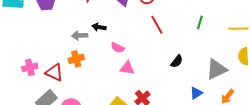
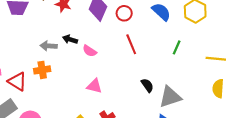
pink semicircle: (118, 48) -> (90, 51), moved
black semicircle: (177, 61) -> (147, 85), turned -80
gray triangle: (216, 69) -> (170, 97), moved

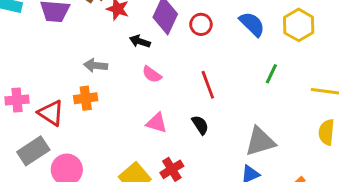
black arrow: (70, 39) -> (140, 41), moved
red line: (131, 44) -> (208, 85), moved
black semicircle: (147, 85) -> (200, 125), moved

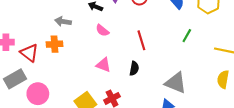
black semicircle: (200, 125) -> (134, 68), turned 40
gray triangle: (260, 141) -> (176, 83), turned 35

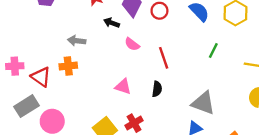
pink semicircle: (102, 30) -> (132, 44), moved

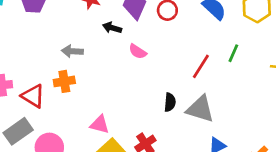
red line: (164, 58) -> (201, 66), moved, turned 55
pink triangle: (123, 87) -> (100, 124), moved
gray triangle: (203, 103) -> (200, 109), moved

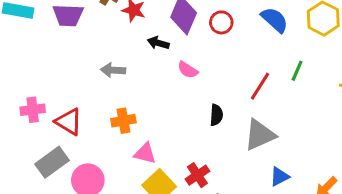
orange cross: (64, 81) -> (123, 121), moved
black semicircle: (170, 102) -> (216, 115), moved
gray triangle: (200, 109) -> (260, 135), turned -40

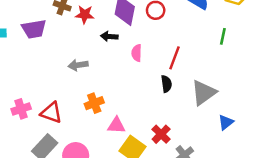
pink semicircle: (188, 70) -> (137, 53), turned 70
red line: (260, 86) -> (174, 58), moved

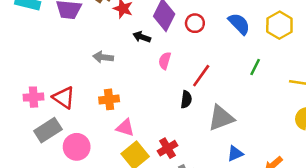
pink cross: (21, 109) -> (33, 97), moved

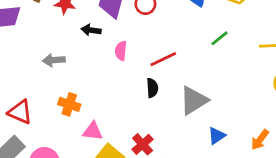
green line: (255, 67) -> (219, 38), turned 36
red line: (201, 76) -> (163, 59), turned 40
orange cross: (109, 99) -> (69, 104), turned 36

